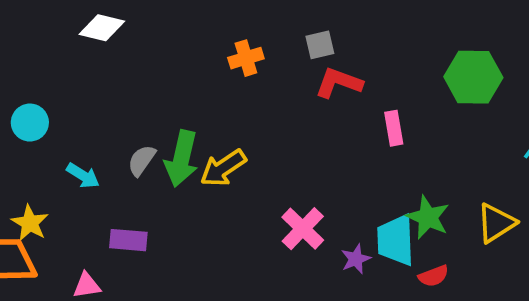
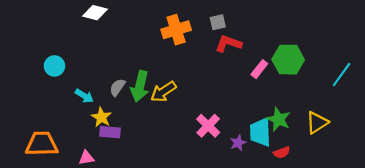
orange cross: (246, 58) -> (176, 30), size x1.5
green hexagon: (473, 77) -> (288, 60), moved
pink rectangle: (394, 128) -> (259, 69), turned 48
yellow star: (30, 223) -> (101, 117), moved

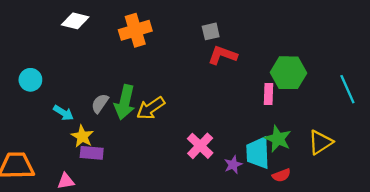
orange cross: (176, 30) -> (135, 30), moved
pink rectangle: (259, 69) -> (268, 94), moved, turned -36
cyan line: (342, 75) -> (347, 89), turned -60

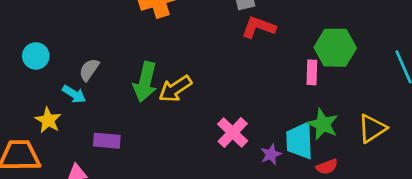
gray semicircle: (100, 103) -> (89, 70), moved
yellow star: (82, 136) -> (48, 120), moved

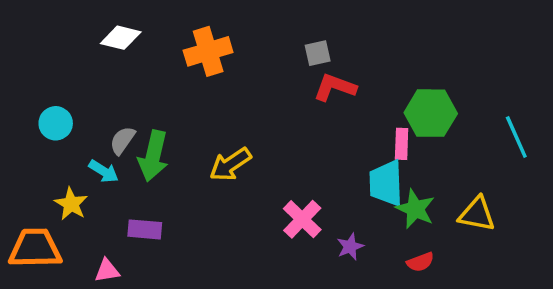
green arrow: (145, 82) -> (153, 156), moved
yellow triangle: (372, 128) -> (477, 214), turned 44
cyan trapezoid: (300, 141) -> (386, 183), moved

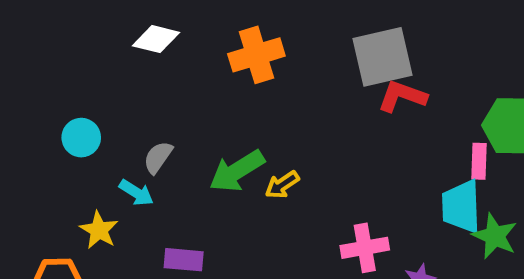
gray square: (318, 53) -> (382, 57), size x2.0
green arrow: (153, 156) -> (237, 171), moved, turned 45
yellow arrow: (230, 164) -> (282, 185), size x0.7
pink cross: (302, 219) -> (365, 248), turned 36

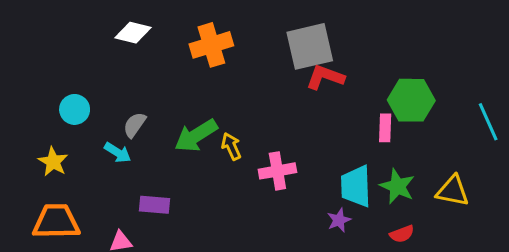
yellow arrow: (282, 185) -> (231, 146), turned 100
cyan trapezoid: (461, 206) -> (356, 186), moved
yellow star: (99, 230) -> (53, 162), moved
pink cross: (365, 248) -> (277, 171), moved

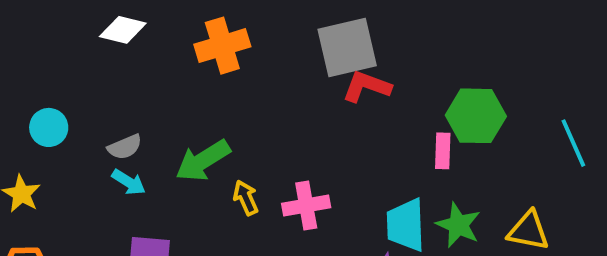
gray semicircle: (135, 125) -> (125, 147), turned -148
yellow arrow: (231, 146) -> (246, 198), moved
cyan arrow: (118, 152) -> (129, 182), moved

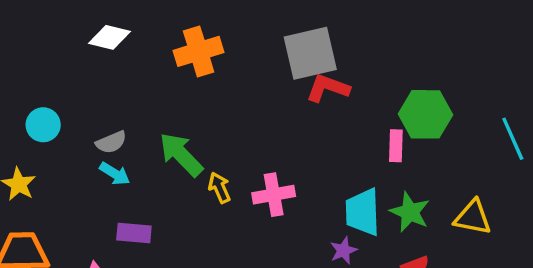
green arrow: (203, 161) -> (181, 154), turned 78

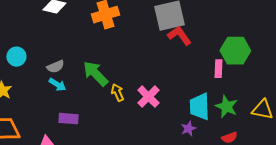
red L-shape: (328, 88) -> (179, 36), turned 35
pink cross: (274, 195) -> (148, 97), turned -35

